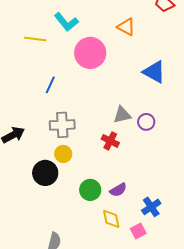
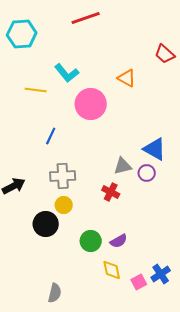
blue triangle: (154, 72) -> (155, 149), moved
blue cross: (151, 207) -> (161, 274), moved

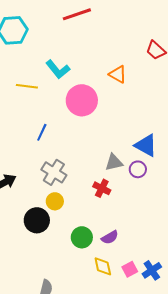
gray cross: (63, 176) -> (54, 172), turned 35
pink square: (139, 282) -> (130, 269), moved

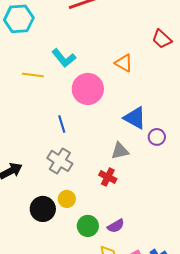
blue line: (42, 132) -> (62, 124), moved, turned -42
blue triangle: (146, 145) -> (135, 118), moved
purple circle: (138, 169) -> (157, 137), moved
yellow circle: (55, 201) -> (67, 199), moved

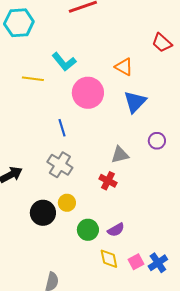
blue triangle: (135, 118) -> (135, 102), moved, turned 45

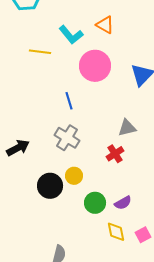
orange triangle: (124, 67) -> (105, 25), moved
red cross: (108, 181) -> (115, 154), turned 30

